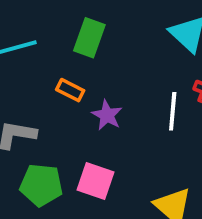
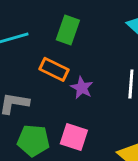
orange rectangle: (70, 90) -> (54, 69), size x1.4

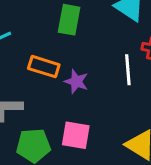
green rectangle: (68, 30) -> (69, 20), moved

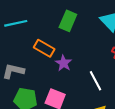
white line: (128, 70) -> (96, 81), moved, turned -36

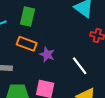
green rectangle: (68, 21) -> (28, 16), moved

